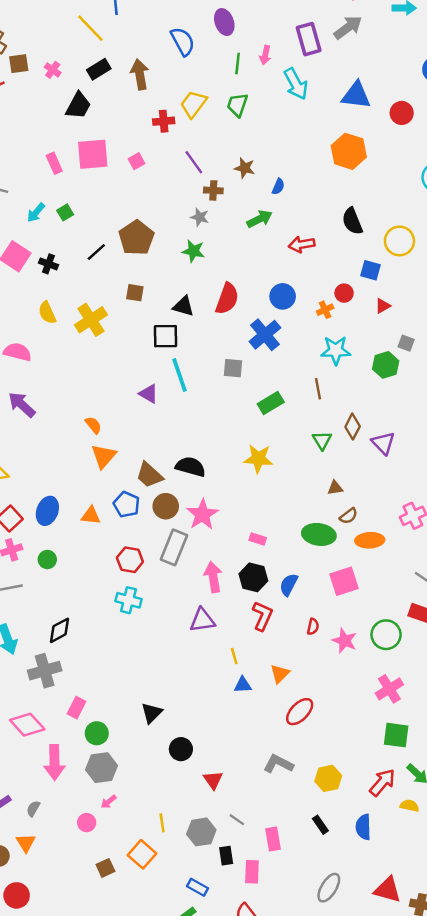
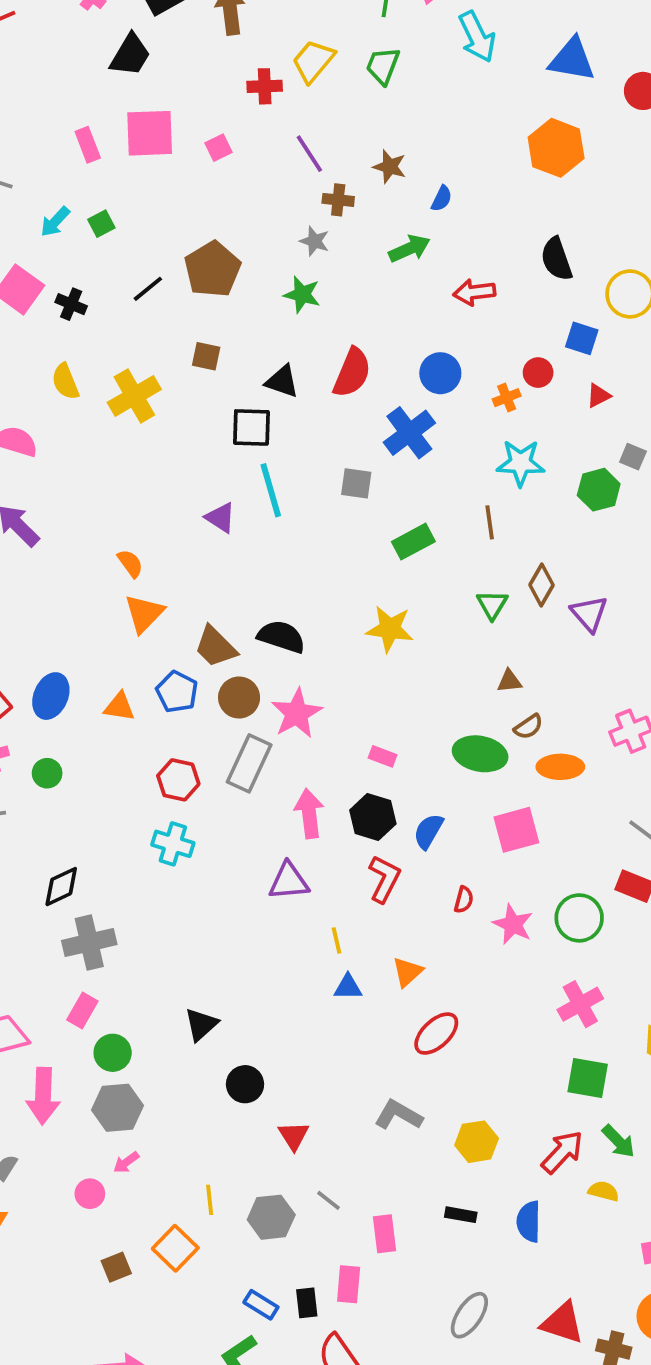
gray cross: (45, 671) -> (89, 943), moved
black rectangle: (320, 825) -> (461, 1215), turned -48
black rectangle: (226, 856) -> (307, 1303), moved

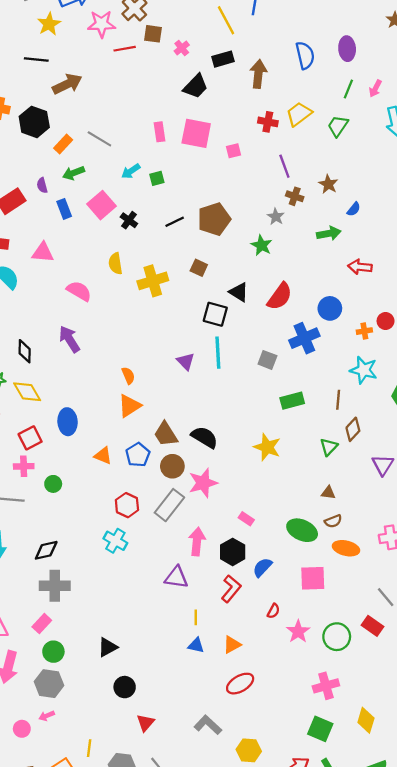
brown diamond: (542, 585) -> (353, 429), moved
blue ellipse: (51, 696) -> (68, 422), moved, turned -40

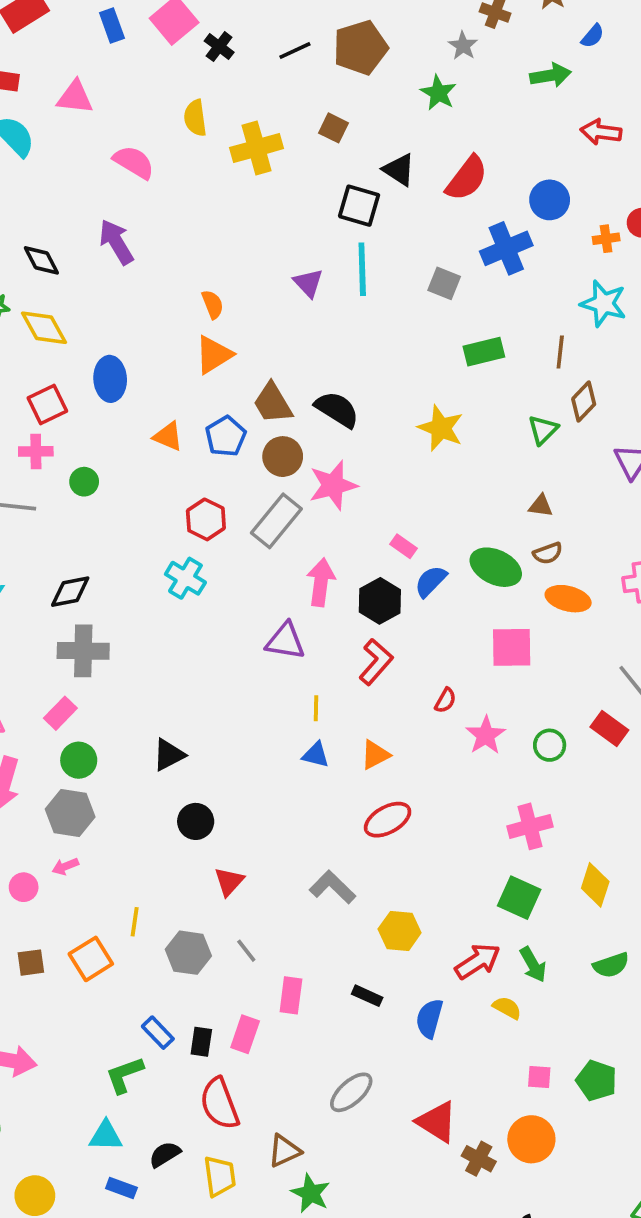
black diamond: (25, 351) -> (41, 260), turned -30
blue semicircle: (262, 567) -> (431, 581), moved
green circle: (337, 637) -> (550, 745), size x0.7

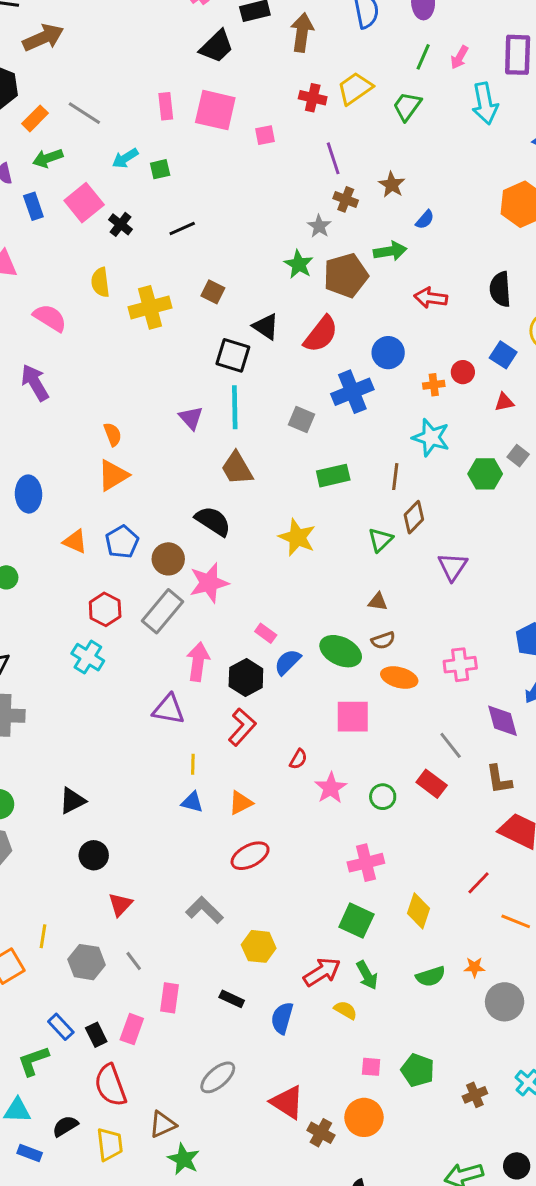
brown pentagon: (360, 48) -> (346, 275), moved
brown trapezoid: (273, 403) -> (237, 468), moved
black rectangle: (201, 1042) -> (96, 1035), turned -35

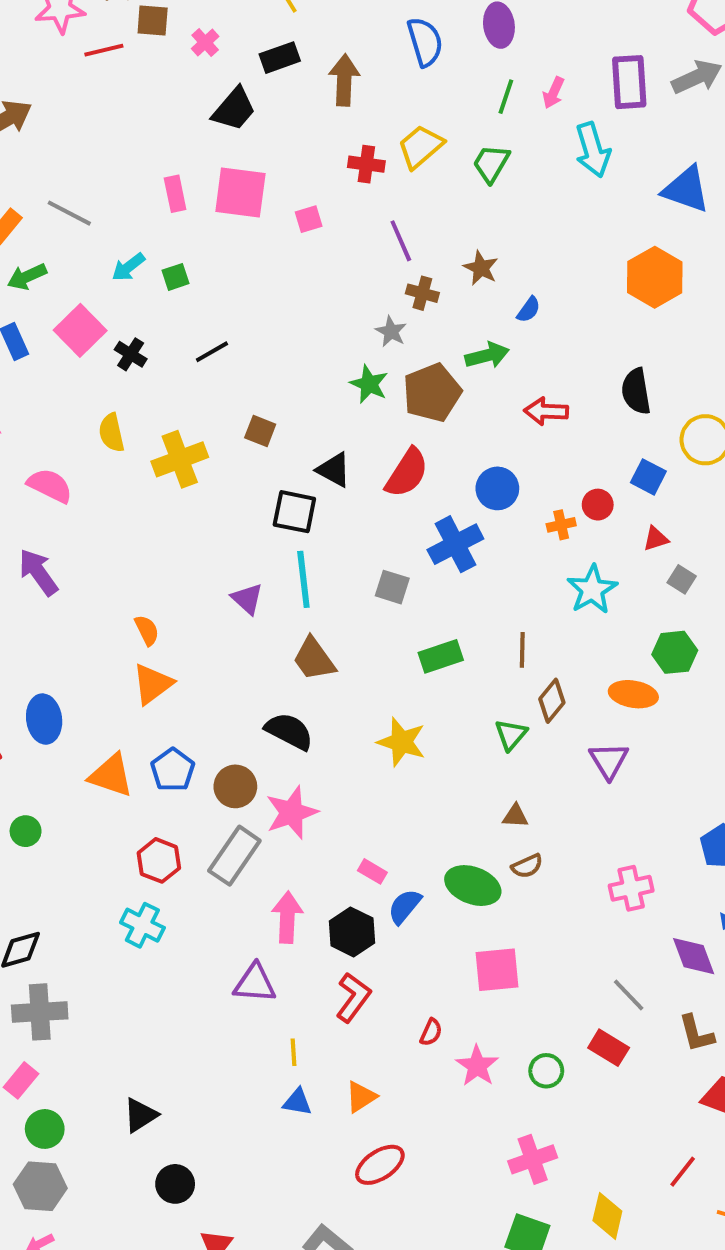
cyan star: (431, 438) -> (592, 589), moved, turned 30
gray square: (518, 456) -> (682, 579), moved
green hexagon: (485, 474) -> (675, 652), moved
orange triangle: (75, 541) -> (111, 775), size x1.4
orange ellipse: (399, 678) -> (633, 694), moved

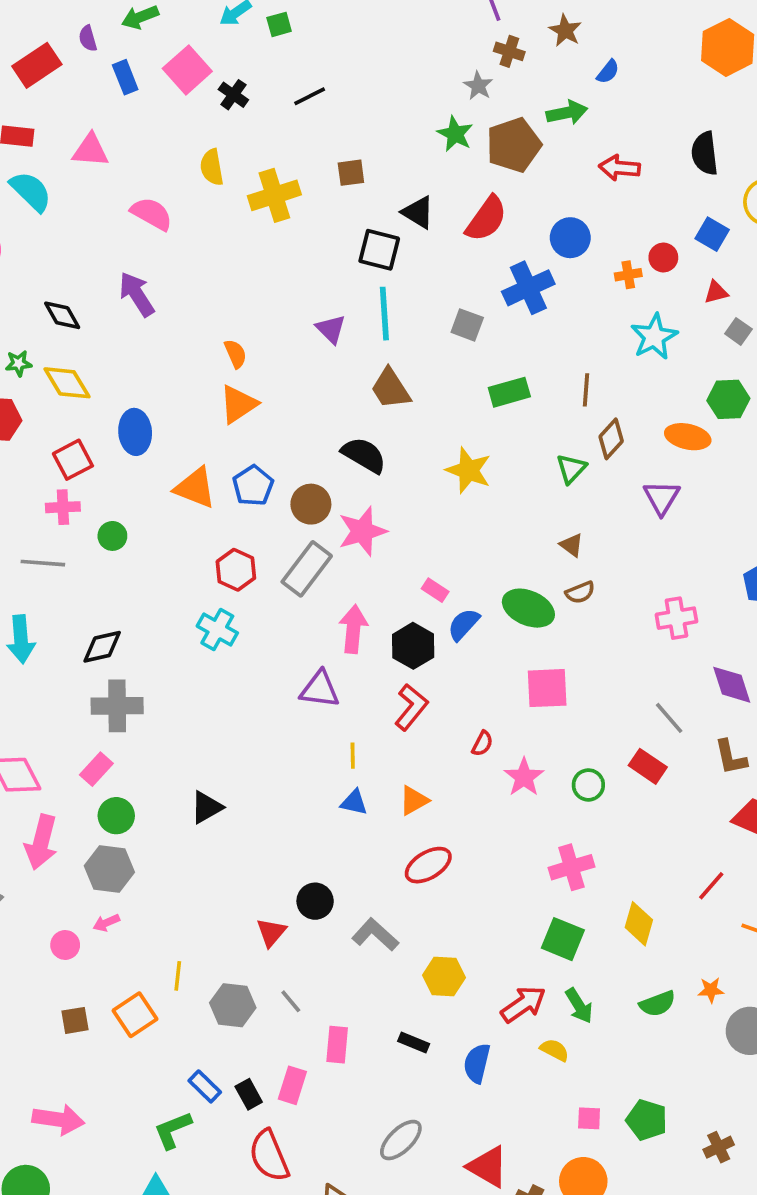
brown square: (260, 431) -> (351, 173), turned -32
brown triangle: (515, 816) -> (572, 545), turned 30
black circle: (175, 1184) -> (315, 901), moved

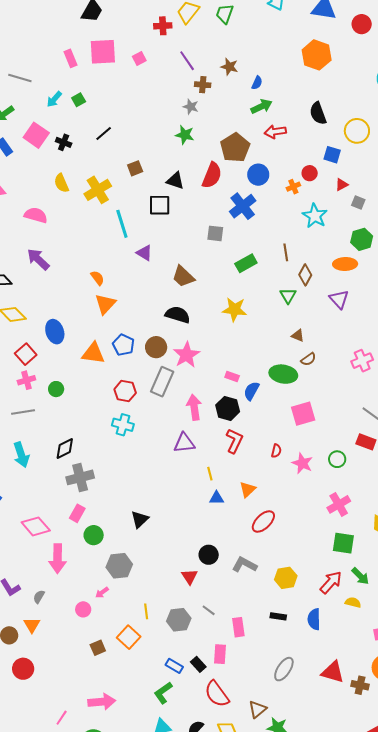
green arrow: (567, 113) -> (261, 106), moved
brown pentagon: (514, 145) -> (235, 148), moved
cyan line: (384, 314) -> (122, 224), moved
gray hexagon: (109, 869) -> (119, 566), moved

